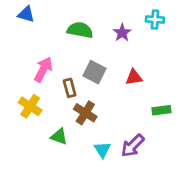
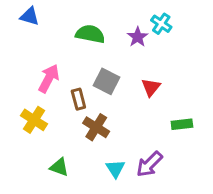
cyan cross: (155, 20) -> (161, 24), moved, turned 30
red triangle: (134, 77) -> (151, 87), turned -42
green triangle: (59, 136) -> (59, 167), moved

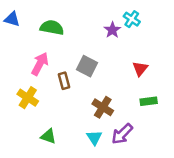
blue triangle: (30, 16) -> (12, 19), moved
green semicircle: (90, 34) -> (52, 28), moved
red triangle: (151, 87) -> (140, 69), moved
brown cross: (96, 127) -> (103, 107), moved

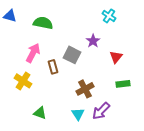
purple star: (112, 30) -> (93, 41), moved
brown cross: (103, 107) -> (85, 89), turned 30

